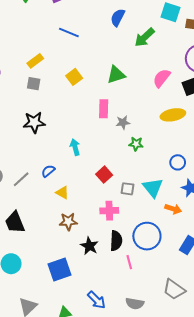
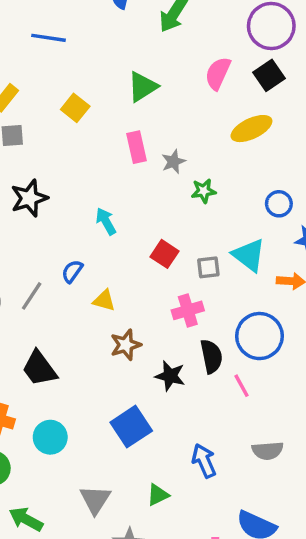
blue arrow: (97, 300) -> (204, 461), turned -144

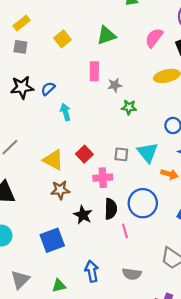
red square: (165, 254) -> (84, 154), moved
blue semicircle: (72, 271) -> (48, 89), moved
yellow triangle: (104, 300) -> (53, 160), size x1.5

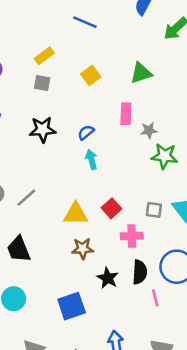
blue semicircle: (48, 89) -> (86, 132), moved
green star: (129, 107) -> (164, 156), size x1.5
yellow triangle: (53, 160) -> (76, 214), turned -30

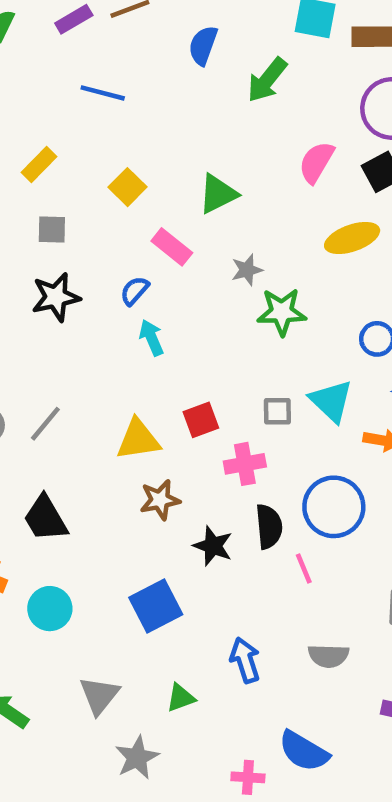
green triangle: (141, 73) -> (218, 194), moved
gray square: (42, 83) -> (52, 230), moved
pink rectangle: (126, 114) -> (172, 247), moved, turned -45
red square: (111, 208) -> (201, 420), turned 30

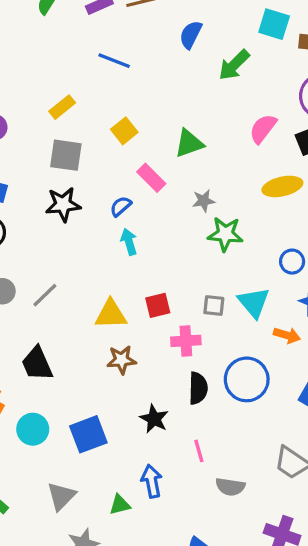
gray square: (52, 230) -> (66, 155), size x1.5
black star: (213, 546) -> (154, 419), moved
pink line: (304, 569) -> (199, 451), moved
blue square: (156, 606) -> (88, 434), moved
blue arrow: (245, 660) -> (152, 481), moved

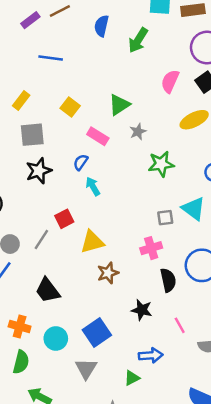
gray star: (204, 201) -> (138, 132), moved
red square: (158, 305) -> (64, 219), moved
blue arrow: (152, 481) -> (151, 355), turned 110
gray triangle: (61, 496) -> (86, 369), moved

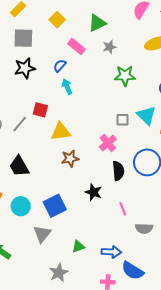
red square: (64, 219) -> (40, 110), turned 35
pink cross: (151, 248) -> (108, 143), turned -30
blue arrow: (151, 355) -> (111, 252), moved

